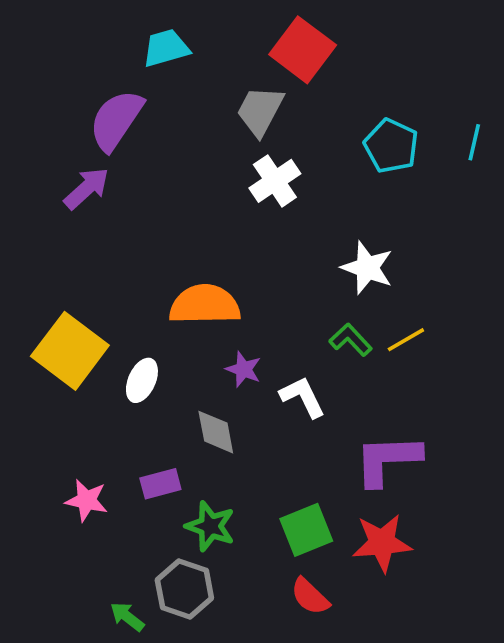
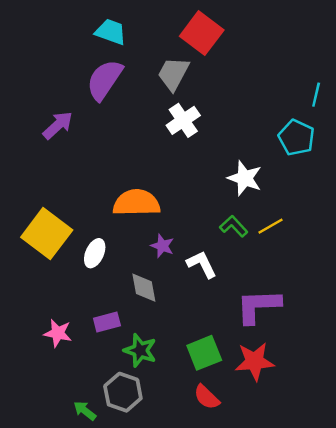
cyan trapezoid: (166, 48) -> (111, 32), turned 36
purple semicircle: (116, 120) -> (105, 80), moved
cyan pentagon: (391, 146) -> (296, 138), moved

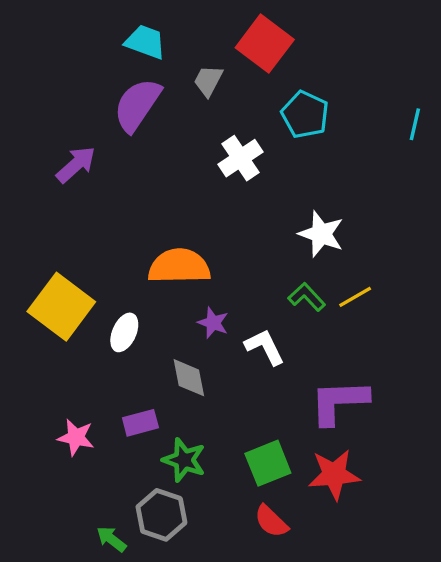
gray trapezoid: (173, 74) -> (208, 81), moved, size x0.7
cyan pentagon: (296, 138) -> (305, 115), moved

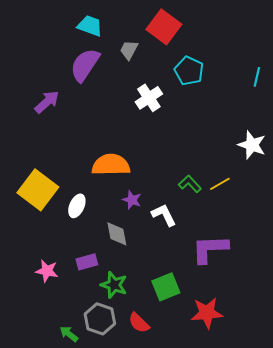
white star: (321, 234) -> (252, 145), moved
red star: (334, 474) -> (207, 313), moved
red semicircle: (271, 521) -> (139, 323), moved

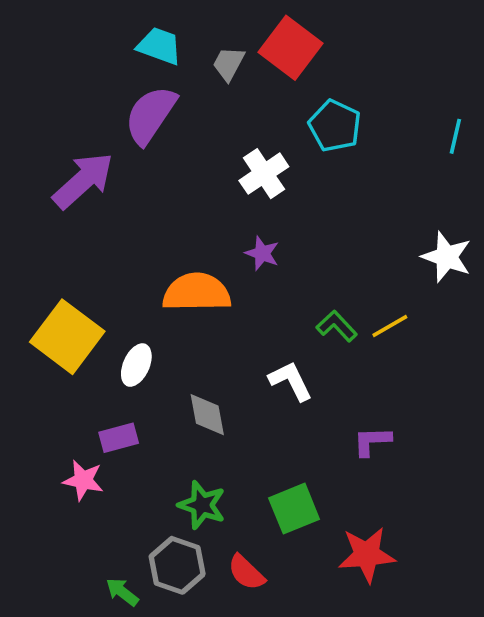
gray trapezoid: (129, 50) -> (229, 64), moved
purple arrow: (47, 102) -> (83, 181), size x1.4
purple star: (132, 200) -> (262, 253), moved
purple L-shape: (210, 249) -> (372, 441), size x0.6
purple rectangle: (87, 262) -> (119, 438), moved

